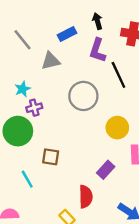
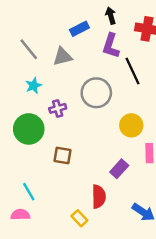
gray line: (23, 40) -> (29, 49), moved
purple cross: (34, 108) -> (58, 108), moved
cyan line: (27, 179) -> (29, 192), moved

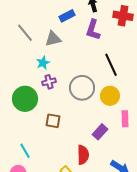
black line: (132, 71) -> (111, 65), moved
cyan star: (34, 86) -> (43, 63), moved
gray circle: (96, 93) -> (82, 88), moved

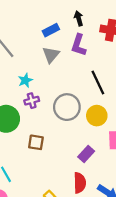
gray triangle: (53, 39) -> (51, 55), moved, turned -36
red semicircle: (83, 155) -> (80, 183), moved

